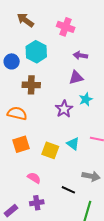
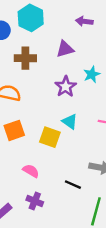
purple triangle: (76, 78) -> (65, 49), moved
cyan triangle: (73, 144) -> (70, 122), moved
purple cross: (37, 203) -> (35, 201), turned 32

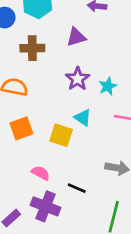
cyan star: (92, 74) -> (108, 86), moved
black line: (73, 185) -> (77, 188), moved
purple cross: (35, 201) -> (46, 206), size x1.5

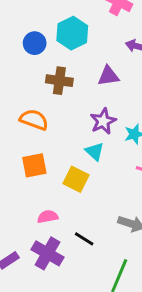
cyan triangle: (83, 118) -> (95, 151), moved
pink semicircle: (41, 173) -> (48, 217), turned -48

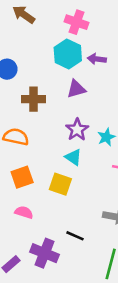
cyan hexagon: (72, 33) -> (68, 54), moved
pink semicircle: (48, 217) -> (24, 212), moved, turned 36

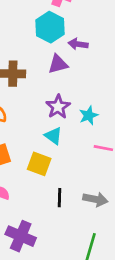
purple arrow: (97, 59) -> (78, 44), moved
black line: (75, 236) -> (59, 198), moved, turned 66

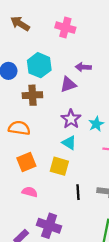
cyan hexagon: (50, 27) -> (39, 65), moved

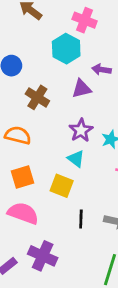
cyan hexagon: (39, 65) -> (66, 49), moved
brown cross: (32, 95) -> (37, 97), turned 30
pink semicircle: (30, 192) -> (23, 213), size x1.6

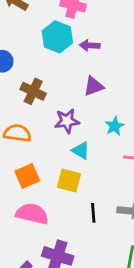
purple arrow: (101, 70) -> (90, 45), moved
purple triangle: (82, 89) -> (94, 86), moved
purple star: (81, 130) -> (67, 121), moved, turned 30

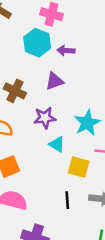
purple triangle: (94, 86) -> (54, 81), moved
cyan star: (115, 126) -> (87, 123), size x1.5
yellow square: (69, 180) -> (79, 167), moved

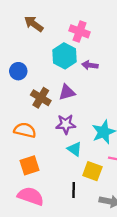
purple triangle: (54, 81) -> (67, 92), moved
black line: (67, 200) -> (74, 190), moved

